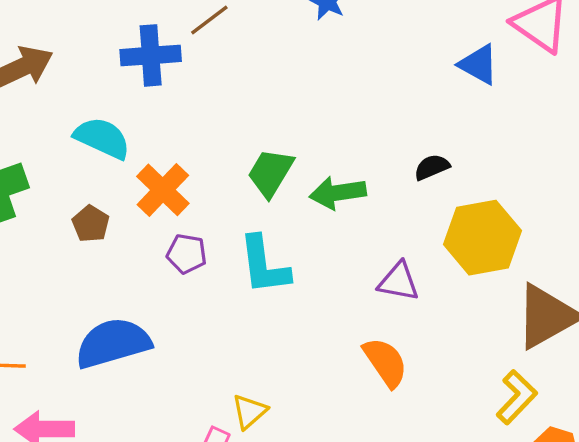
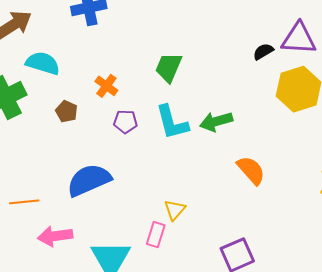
cyan semicircle: (102, 138) -> (43, 63), moved
orange cross: (163, 190) -> (106, 86), size x0.7
green arrow: (338, 193) -> (216, 121), moved
purple triangle: (399, 282) -> (299, 39), moved, size x1.4

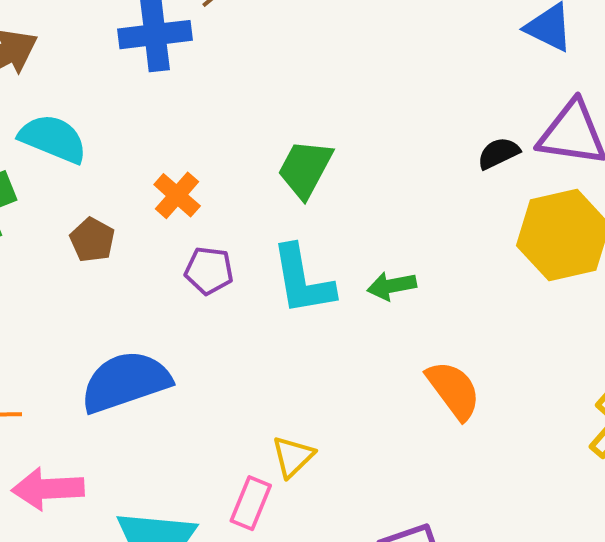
green arrow: (216, 121) -> (392, 286), size x0.7

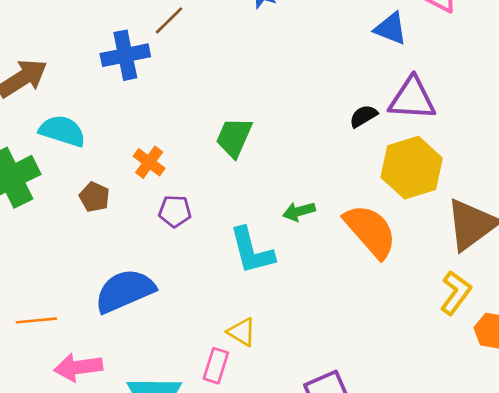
cyan L-shape: (303, 280) -> (252, 251), moved
orange semicircle: (453, 390) -> (370, 231), moved, size x1.4
yellow triangle: (293, 456) -> (242, 332), turned -40

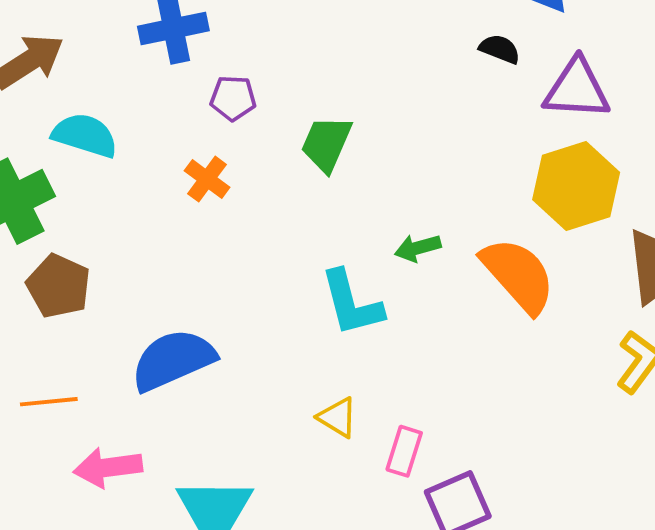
black semicircle: (363, 116) -> (500, 49), moved, turned 52
brown pentagon: (94, 197) -> (59, 286), moved, size x1.5
purple pentagon: (175, 211) -> (233, 98), moved
pink rectangle: (216, 366) -> (404, 451), moved

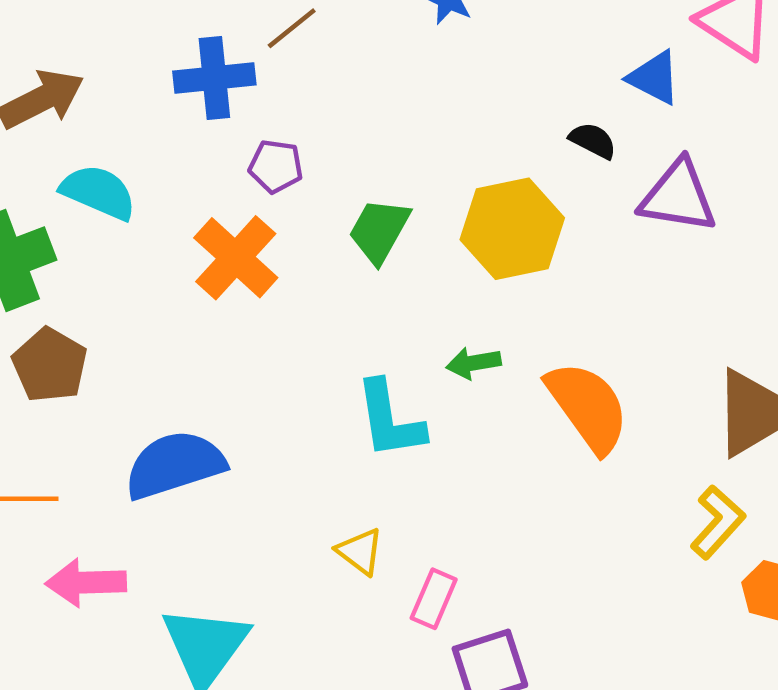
orange cross: (207, 179) -> (236, 258), size x1.6
yellow hexagon: (576, 186) -> (512, 229), moved

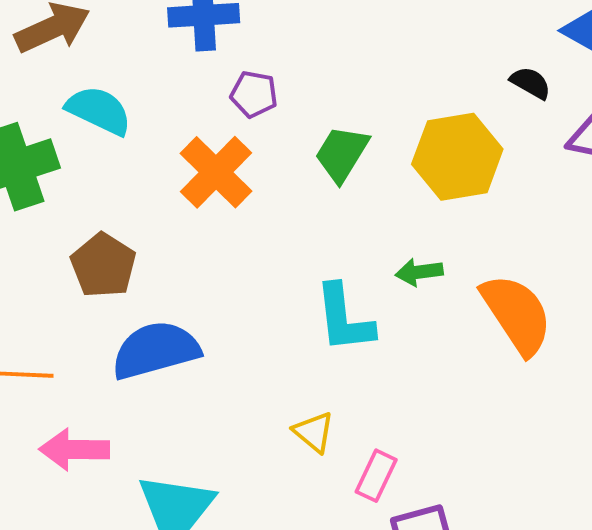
brown pentagon: (50, 365) -> (103, 265), moved

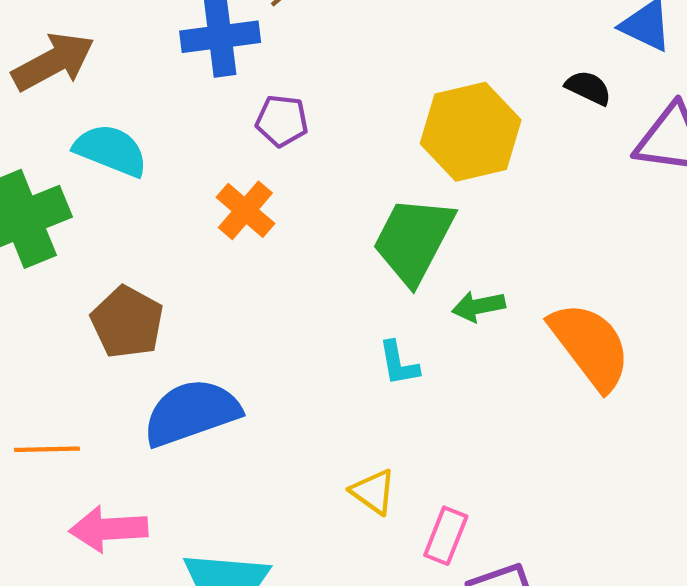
green trapezoid: (342, 154) -> (413, 240), moved, size x1.4
yellow hexagon: (457, 157) -> (471, 132), moved
orange cross: (216, 172) -> (245, 210), size x0.7
cyan L-shape: (344, 319) -> (399, 363), size x0.6

